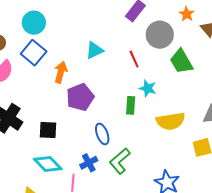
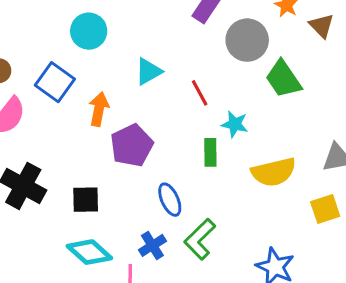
cyan circle: (34, 23) -> (89, 31), moved
red line: (134, 59) -> (200, 93), moved

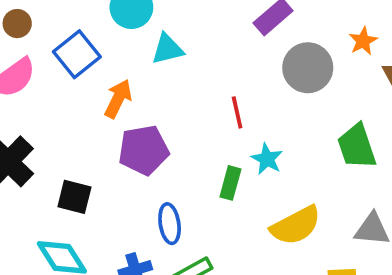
cyan triangle: (148, 72) -> (167, 49), moved
green trapezoid: (283, 79) -> (357, 146), moved
yellow semicircle: (274, 172) -> (296, 226), turned -30

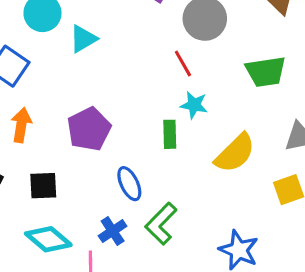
orange arrow: (118, 99) -> (21, 125), moved
red line: (237, 112) -> (183, 64), moved
green trapezoid: (357, 146) -> (266, 72), turned -63

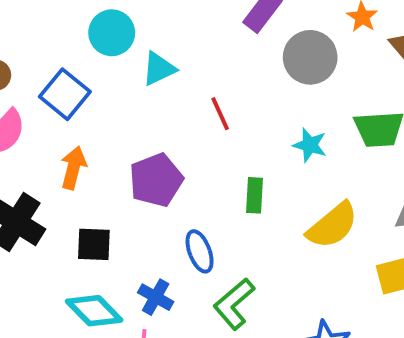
red line: (183, 64) -> (220, 114), moved
cyan star: (194, 105) -> (310, 145), moved
blue cross: (113, 231) -> (156, 297), moved, turned -32

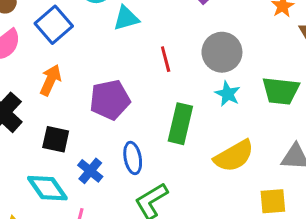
gray circle: (310, 57) -> (222, 52), moved
green rectangle: (254, 195) -> (180, 124), size x1.5
blue cross: (156, 297) -> (90, 171), moved

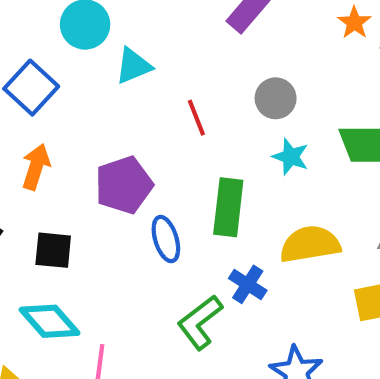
gray circle: (222, 52) -> (276, 98), size x0.7
yellow semicircle: (234, 156) -> (310, 244), turned -153
blue ellipse: (133, 158) -> (166, 239), moved
blue cross: (90, 171) -> (248, 284), moved

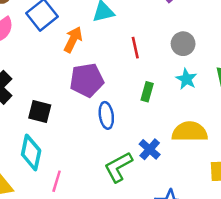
orange arrow: (36, 167) -> (73, 39), moved
green rectangle: (228, 207) -> (147, 92), moved, size x0.6
cyan diamond: (50, 321) -> (31, 153), turned 44

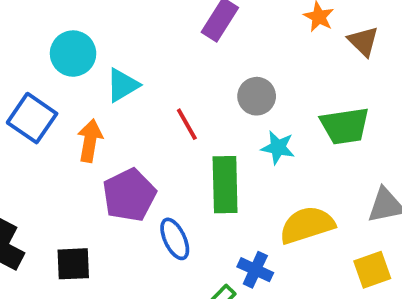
green rectangle: (147, 92) -> (225, 185), size x1.8

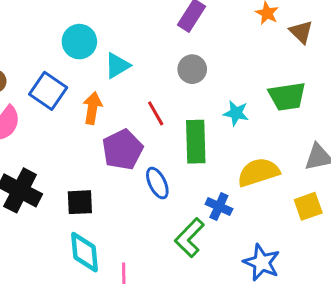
gray circle: (257, 96) -> (192, 69), moved
red line: (187, 124) -> (156, 113), moved

